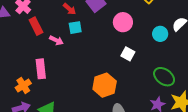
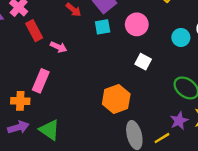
cyan square: (75, 28) -> (103, 27), moved
pink rectangle: (41, 69) -> (41, 81), turned 30
orange cross: (23, 85) -> (20, 101), turned 35

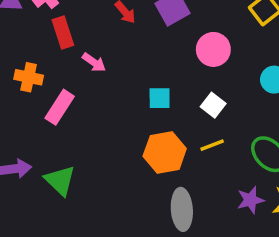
cyan square: (103, 27) -> (160, 98), moved
orange cross: (20, 101) -> (29, 77), moved
yellow line: (162, 138) -> (212, 145), moved

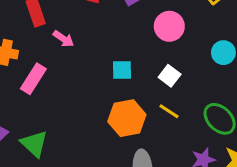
yellow line: (212, 145) -> (169, 111), turned 55

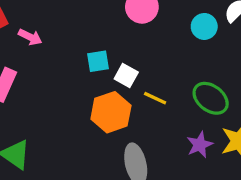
white square: (170, 76) -> (126, 76), moved

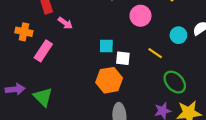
white square: (126, 76) -> (123, 58), turned -32
yellow line: (155, 98) -> (155, 53), moved

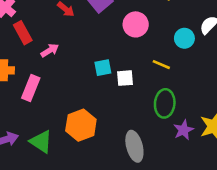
pink arrow: (65, 23) -> (50, 50), turned -56
orange hexagon: (109, 80) -> (81, 125), moved
green ellipse: (175, 82) -> (165, 103), moved, turned 60

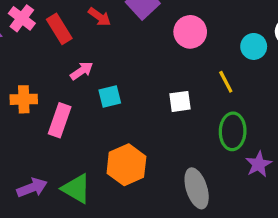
red rectangle: (23, 33) -> (59, 29), moved
yellow line: (161, 65) -> (226, 82), turned 42
cyan square: (103, 68) -> (110, 96), moved

